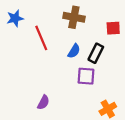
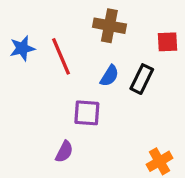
blue star: (15, 18) -> (22, 48), moved
purple square: (86, 76) -> (87, 113), moved

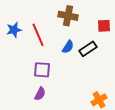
black rectangle: (142, 79) -> (88, 49), turned 30
purple square: (87, 113) -> (42, 70), moved

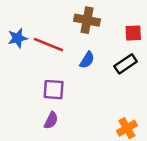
red line: (38, 35) -> (48, 45), turned -45
black rectangle: (88, 49) -> (126, 64), moved

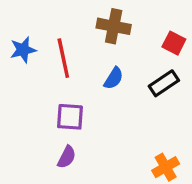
red square: (133, 33) -> (174, 43), turned 30
red line: (48, 45) -> (63, 58), turned 56

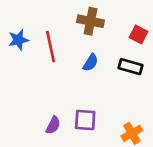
black rectangle: (164, 83) -> (131, 67), turned 50
purple square: (70, 117) -> (85, 120), moved

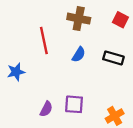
red square: (139, 35) -> (120, 20), moved
blue star: (18, 40) -> (16, 72), moved

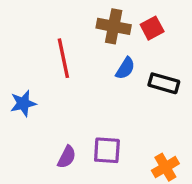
red square: (120, 20) -> (152, 28), moved, turned 35
blue semicircle: (79, 55) -> (125, 68), moved

